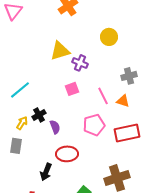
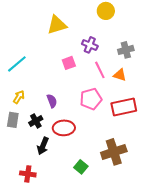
purple cross: (80, 63) -> (90, 45), moved
black cross: (39, 115) -> (36, 121), moved

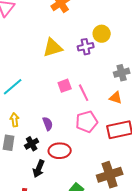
purple cross: (90, 45) -> (86, 47), moved, turned -35
pink line: (100, 70) -> (84, 93), moved
yellow arrow: (19, 97) -> (15, 120), turned -40

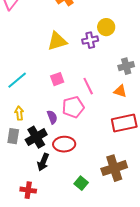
pink square: (65, 86) -> (57, 79), moved
pink pentagon: (87, 122) -> (73, 107), moved
black cross: (32, 144) -> (36, 137), size x1.5

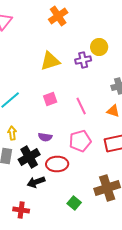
pink pentagon: (73, 107) -> (80, 141), moved
purple semicircle: (52, 117) -> (45, 137), turned 120
black arrow: (43, 162) -> (36, 182), turned 48

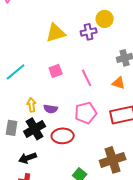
yellow arrow: (12, 133) -> (32, 105), moved
black arrow: (36, 182) -> (28, 158), moved

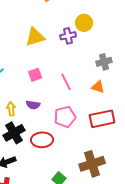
purple semicircle: (51, 109) -> (33, 105), moved

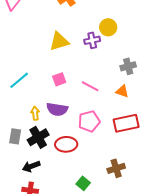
pink line: (66, 82) -> (90, 86), turned -36
purple semicircle: (33, 105) -> (57, 109), size x1.5
brown cross: (92, 164) -> (116, 168), size x0.7

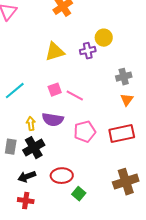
pink line: (90, 86) -> (75, 96), moved
orange triangle: (122, 91) -> (127, 100), moved, turned 48
red ellipse: (66, 144) -> (62, 176), moved
brown cross: (116, 168) -> (126, 182), moved, size x1.4

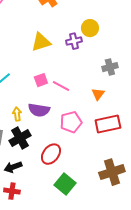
orange triangle: (127, 100) -> (98, 94), moved
red ellipse: (62, 176) -> (51, 154), moved, turned -50
green square: (79, 194) -> (65, 184), size x1.5

